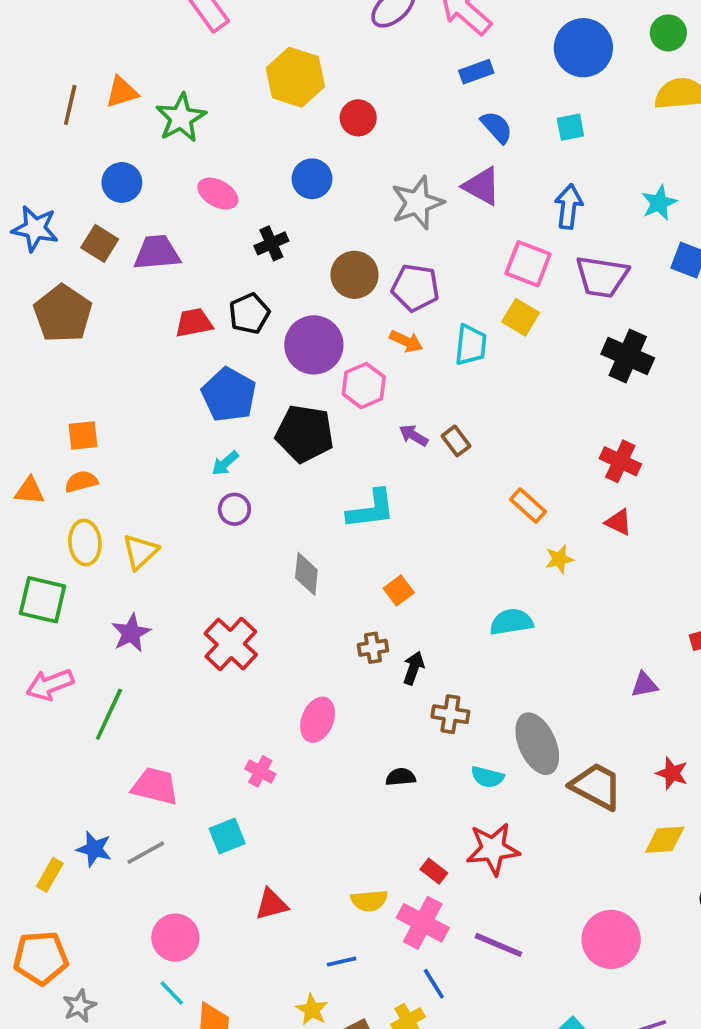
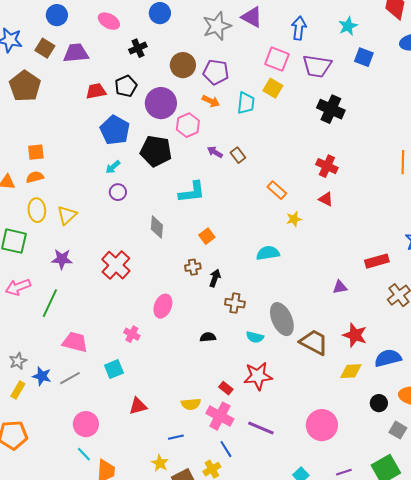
purple star: (131, 633) -> (62, 259), turned 30
red star: (672, 773) -> (355, 335), size x1.4
gray star: (79, 1006) -> (18, 361), moved

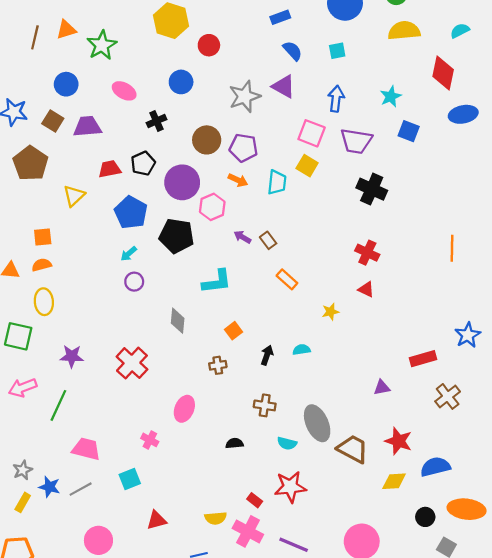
orange rectangle: (277, 190) -> (287, 279), moved
yellow triangle: (67, 215) -> (74, 196), moved
cyan semicircle: (268, 253) -> (301, 350), size x0.7
black arrow: (215, 278) -> (267, 355), moved

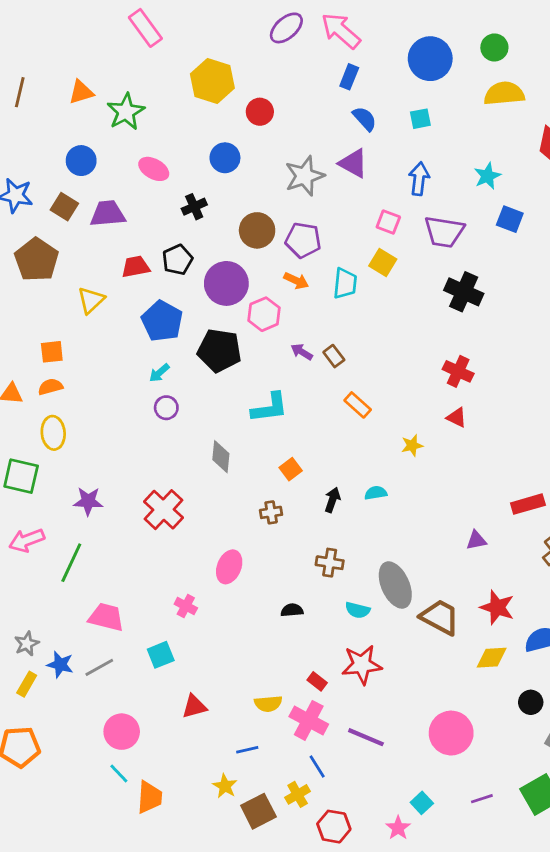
blue rectangle: (280, 17) -> (349, 77), turned -48
brown line: (35, 37) -> (20, 92), moved
pink square: (312, 133) -> (388, 222), size x0.7

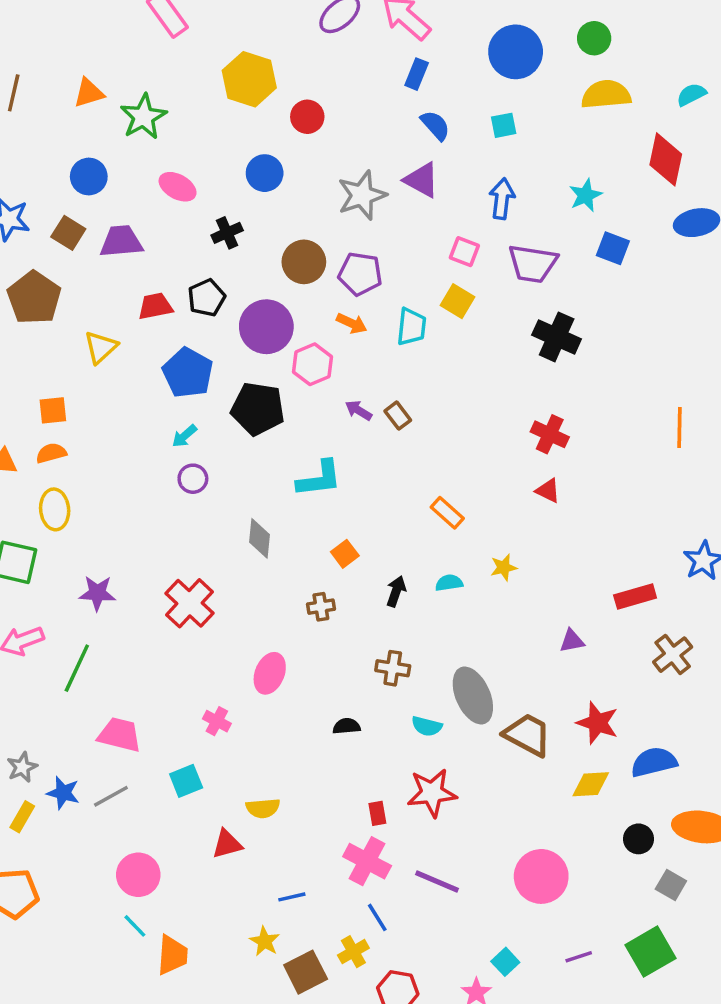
orange rectangle: (358, 405) -> (447, 513), moved
yellow star: (412, 445) -> (504, 567), moved
red rectangle: (317, 681) -> (377, 813), turned 42
yellow semicircle: (268, 704) -> (263, 808), moved

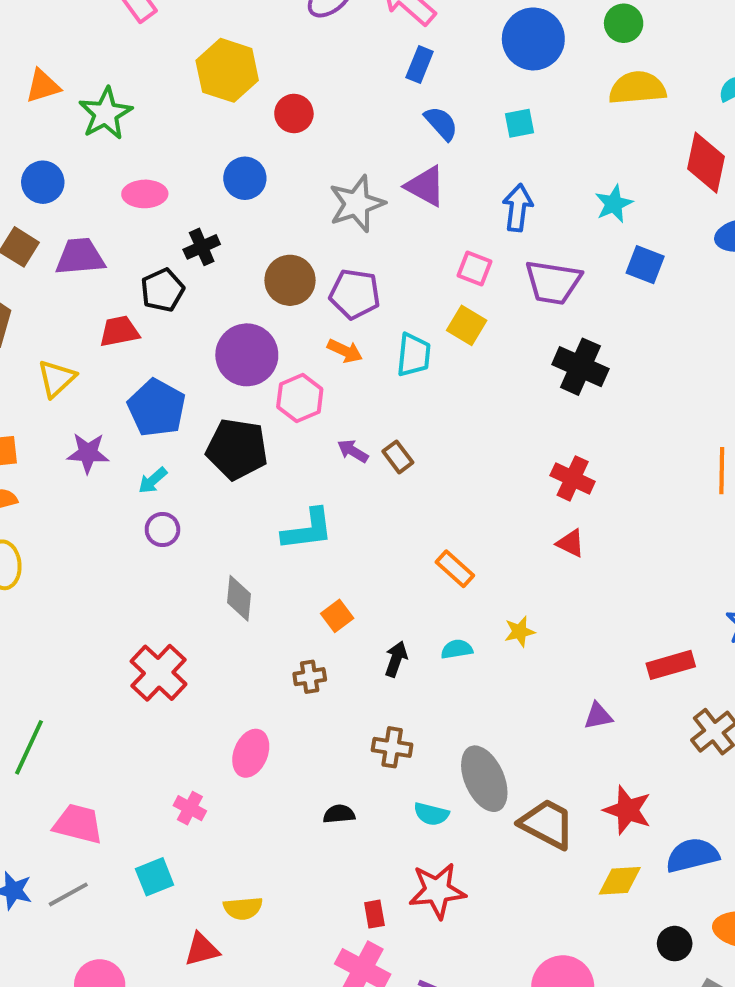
pink ellipse: (178, 187) -> (145, 194), turned -30
black pentagon: (207, 298) -> (162, 290), moved
purple star: (97, 593) -> (88, 453), moved

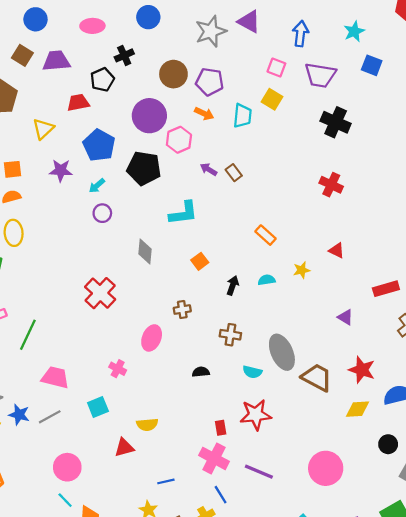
red triangle: (571, 543) -> (337, 250), moved
brown cross: (310, 677) -> (182, 310), moved
purple triangle: (598, 716) -> (345, 317), turned 42

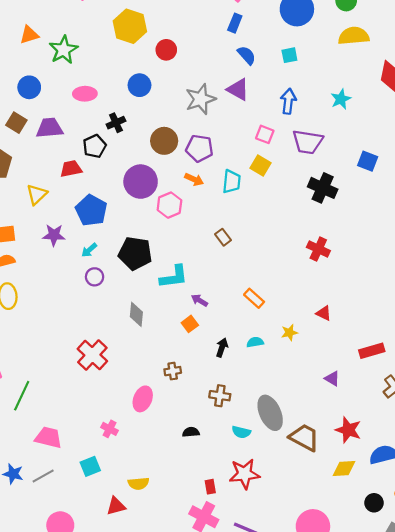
blue square: (372, 65) -> (368, 161), moved
black pentagon: (144, 168) -> (135, 253), moved
purple arrow: (209, 169) -> (199, 300), moved

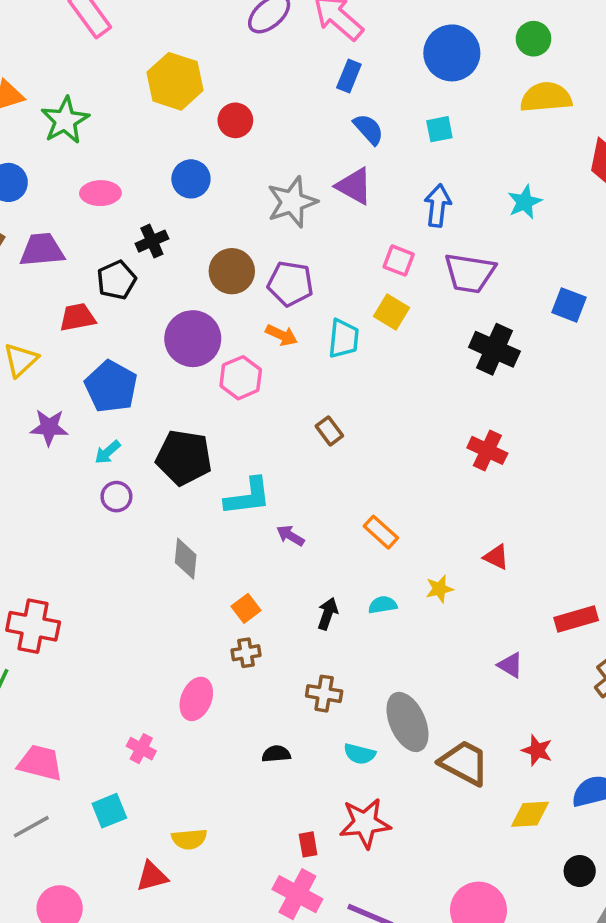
orange square: (190, 324) -> (246, 608), moved
red cross: (92, 355) -> (33, 626), moved, turned -32
red star: (348, 430) -> (537, 750), size x0.7

